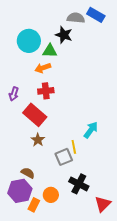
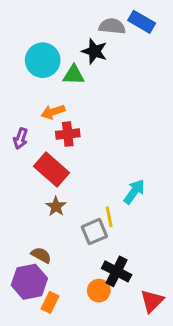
orange arrow: (43, 68) -> (53, 112), moved
orange circle: (51, 195) -> (99, 291), moved

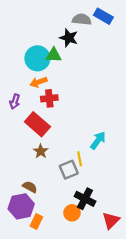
cyan circle: (43, 60) -> (37, 58), moved

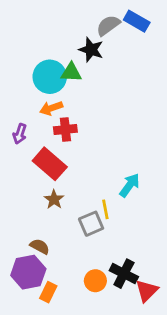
gray semicircle: (82, 19) -> (108, 25), turned -42
black cross: (85, 199) -> (124, 274), moved

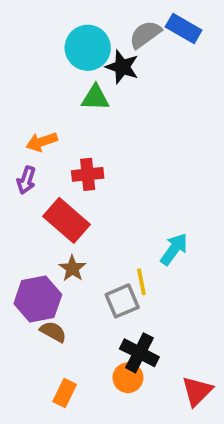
cyan circle: (50, 77) -> (88, 48), moved
orange arrow: (51, 108) -> (42, 142), moved
purple hexagon: (28, 272) -> (38, 299), moved
black cross: (124, 274) -> (139, 353), moved

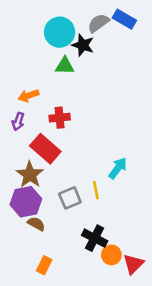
brown star: (72, 268) -> (30, 175), moved, size x1.5
gray square: (122, 301) -> (70, 198), moved
orange circle: (128, 378) -> (111, 255), moved

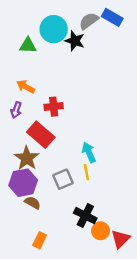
green triangle: (65, 66) -> (28, 46), moved
orange arrow: (28, 96) -> (25, 87), turned 48
cyan arrow: (118, 168) -> (89, 152), moved, turned -60

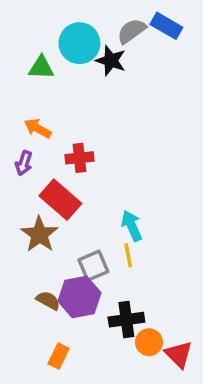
purple hexagon: (23, 183) -> (79, 297), moved
black cross: (85, 216) -> (126, 320), turned -35
red triangle: (120, 239) -> (179, 354), turned -30

